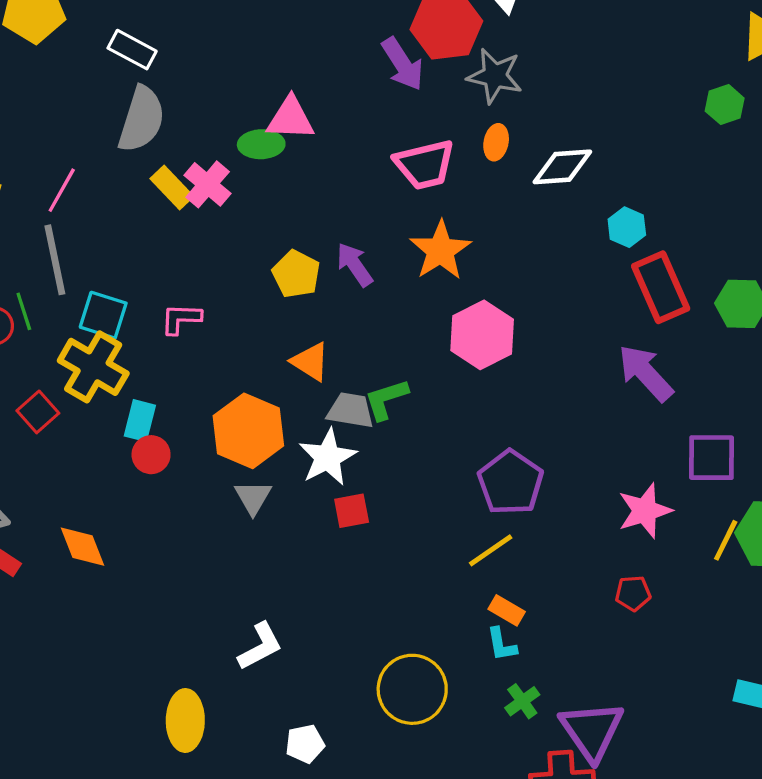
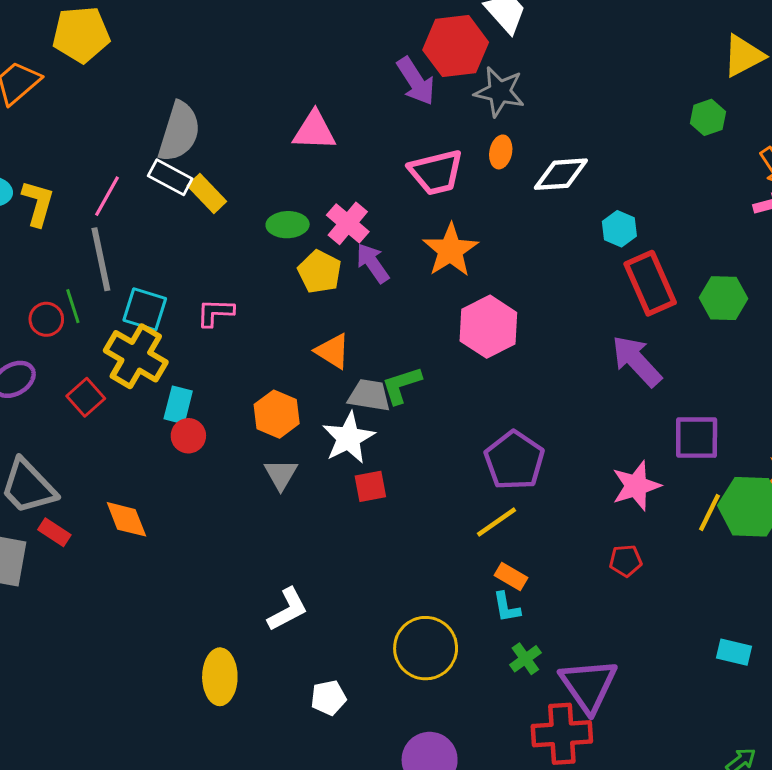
white rectangle: (132, 50) -> (170, 177), moved
green ellipse: (261, 144) -> (288, 225), moved
pink cross: (208, 184) -> (348, 223), moved
orange hexagon: (248, 431) -> (277, 414), size x0.7

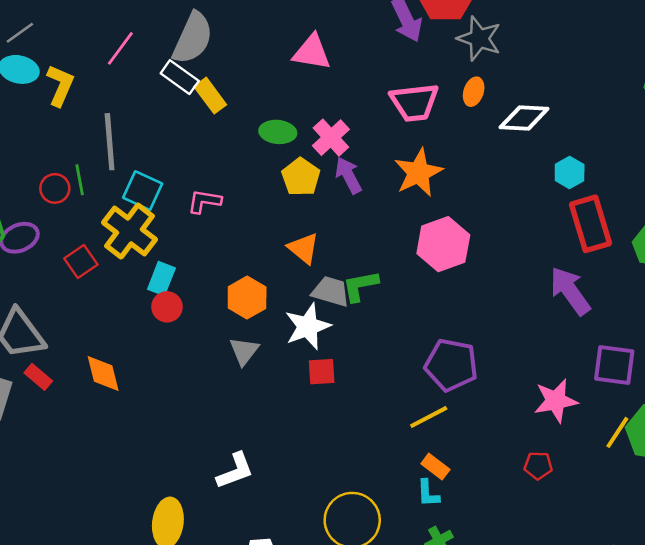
pink line: (107, 196) -> (120, 48), moved
purple pentagon: (514, 460) -> (451, 365), turned -30

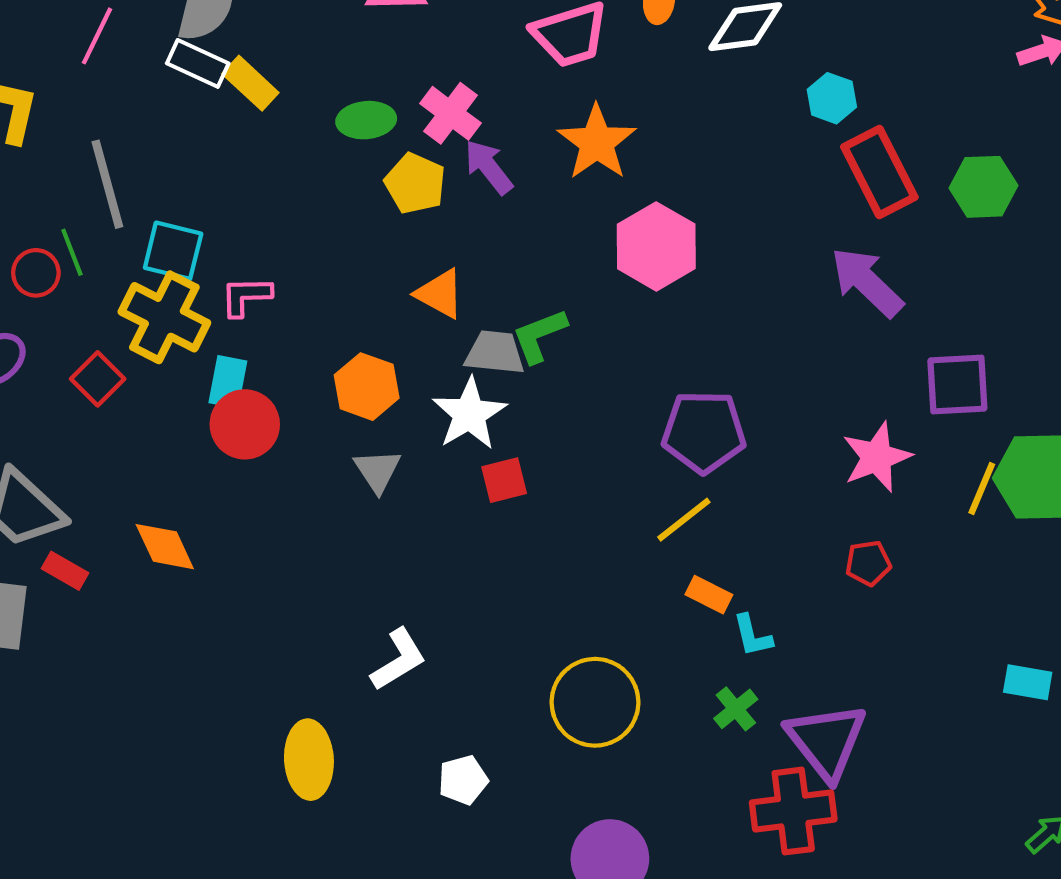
pink L-shape: (204, 201) -> (246, 296), moved
red circle: (167, 307) -> (245, 424), size x1.4
cyan L-shape: (428, 493) -> (752, 636), moved

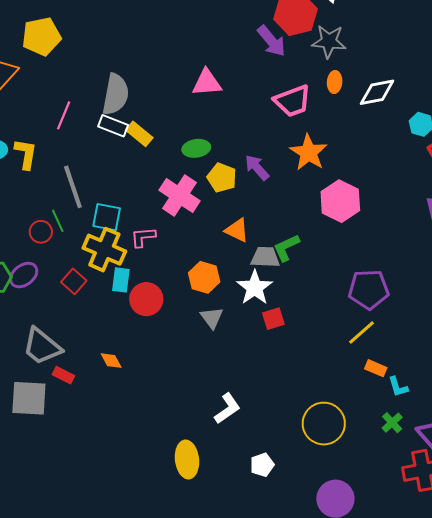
pink cross: (450, 113) -> (180, 196), moved, size x1.4
cyan rectangle: (228, 382) -> (121, 280), moved
orange diamond: (165, 547) -> (111, 361), size x0.7

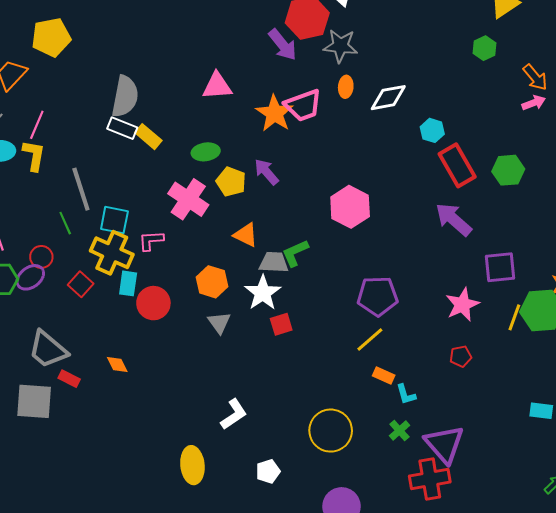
pink line: (64, 115) -> (37, 125), moved
orange star: (309, 152) -> (275, 113), moved
red circle: (41, 232) -> (41, 257), moved

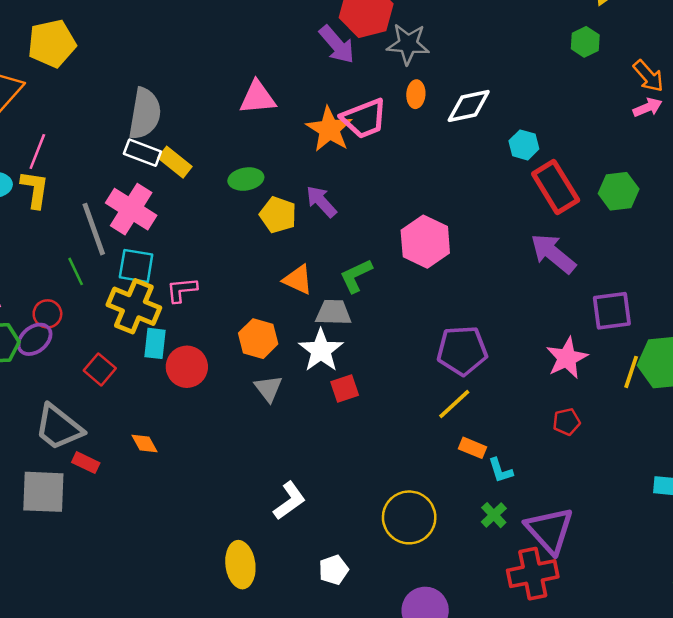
pink cross: (188, 199) -> (131, 209), moved
green L-shape: (295, 253) -> (356, 276), moved
red square: (81, 284) -> (100, 369), moved

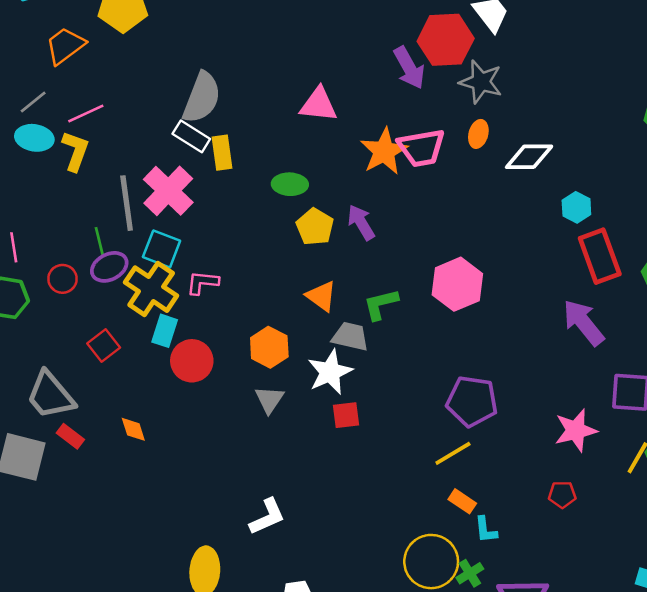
pink line: (37, 152) -> (86, 113), turned 32
yellow rectangle: (175, 162) -> (222, 153), turned 32
purple ellipse: (35, 339) -> (109, 267), moved
yellow circle: (409, 517) -> (431, 562), moved

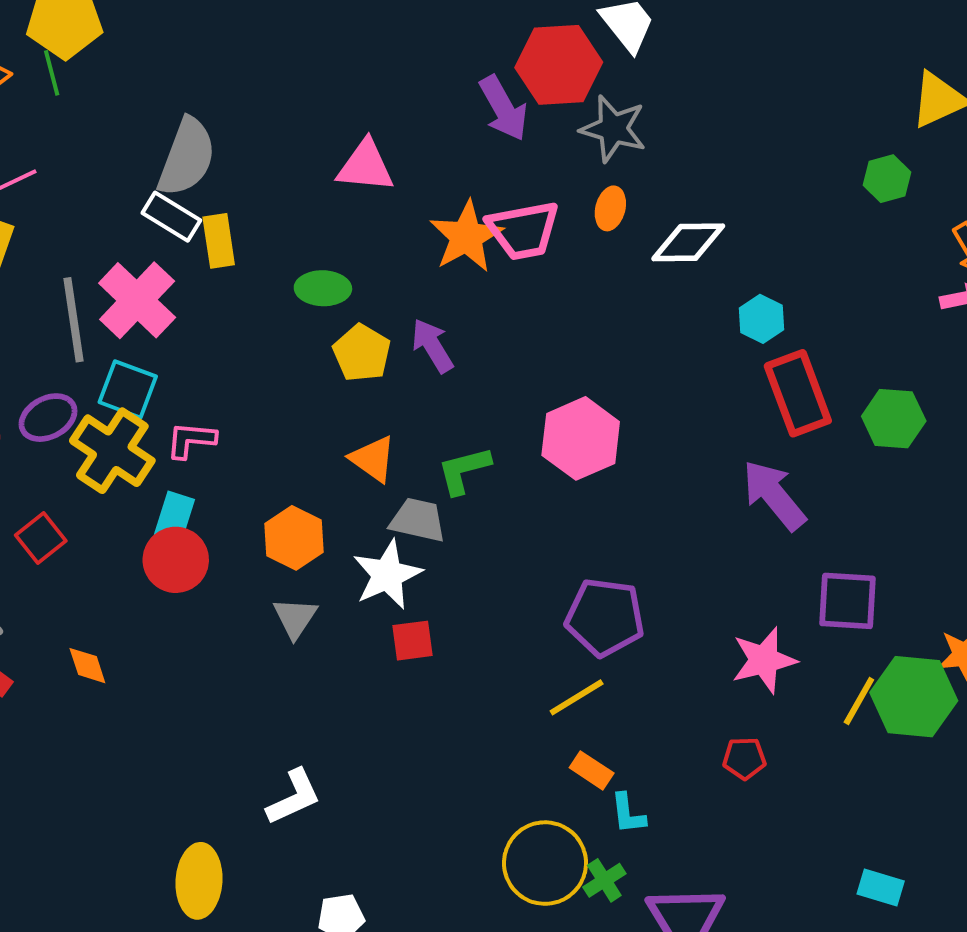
green line: (100, 242) -> (52, 73), moved
cyan rectangle: (165, 331) -> (174, 517), moved

